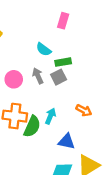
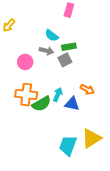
gray arrow: (38, 76) -> (47, 51), moved, turned 128
green semicircle: (32, 126) -> (41, 104), turned 36
blue triangle: (67, 141) -> (72, 104), moved

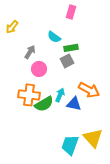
gray arrow: (47, 51) -> (30, 52), moved, turned -72
pink circle: (25, 62) -> (39, 69), moved
orange arrow: (87, 89) -> (89, 90), size x1.5
yellow triangle: (91, 138) -> (93, 138), turned -40

